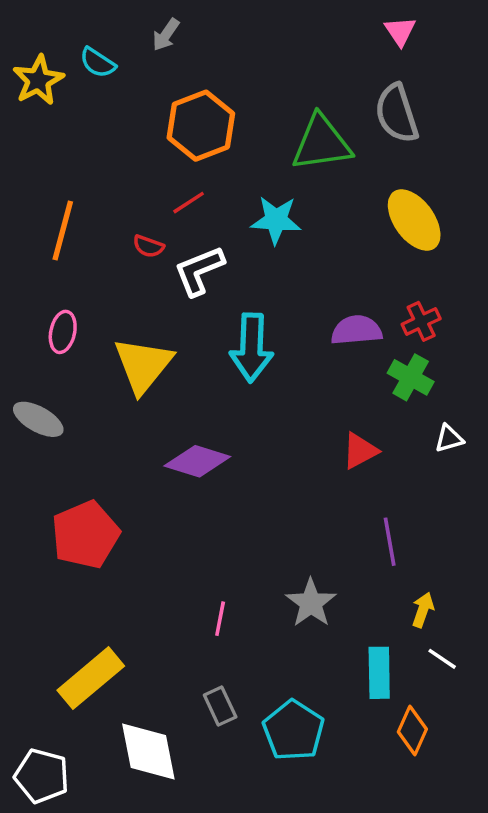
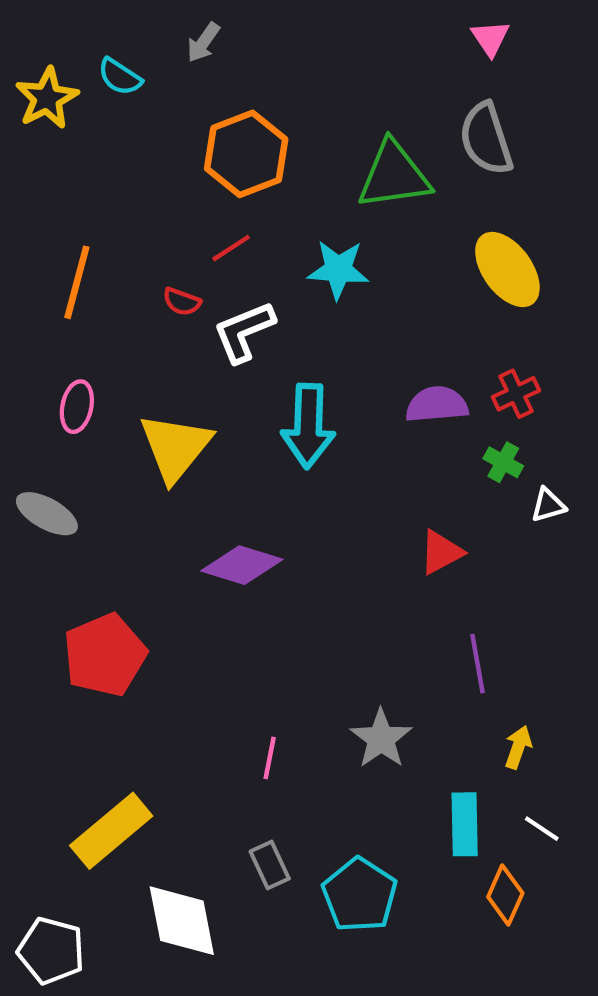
green cross: (411, 377) -> (503, 462), size x0.7
white triangle: (449, 439) -> (548, 505), moved
white line: (442, 659) -> (542, 829), moved

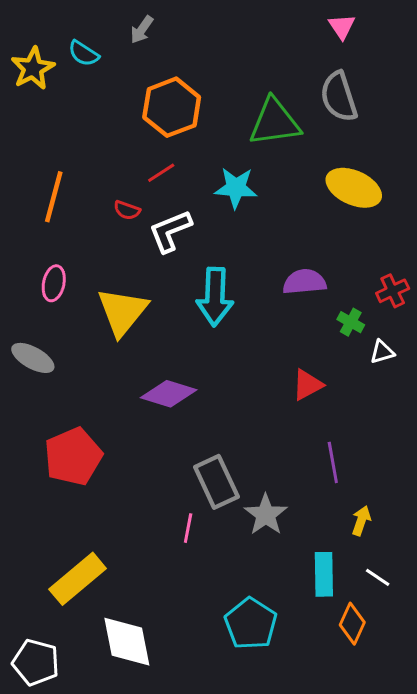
yellow ellipse: (507, 270) -> (354, 188), turned -30
red cross: (516, 394) -> (393, 291), moved
gray rectangle: (270, 865) -> (216, 482), moved, size x1.6

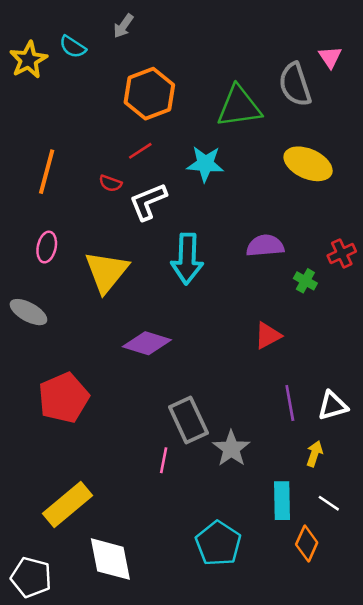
pink triangle: (342, 27) -> (330, 57), moved
white triangle: (382, 352) -> (333, 406), moved, size x1.4

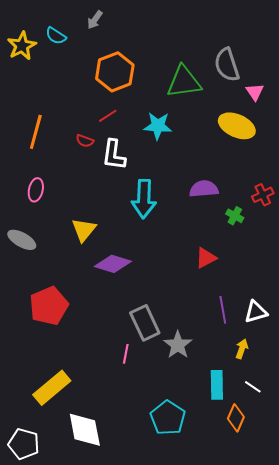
pink triangle: (330, 57) -> (255, 92), moved
white L-shape: (148, 202) -> (114, 155), turned -60
yellow triangle: (106, 272) -> (84, 230), moved, size x0.7

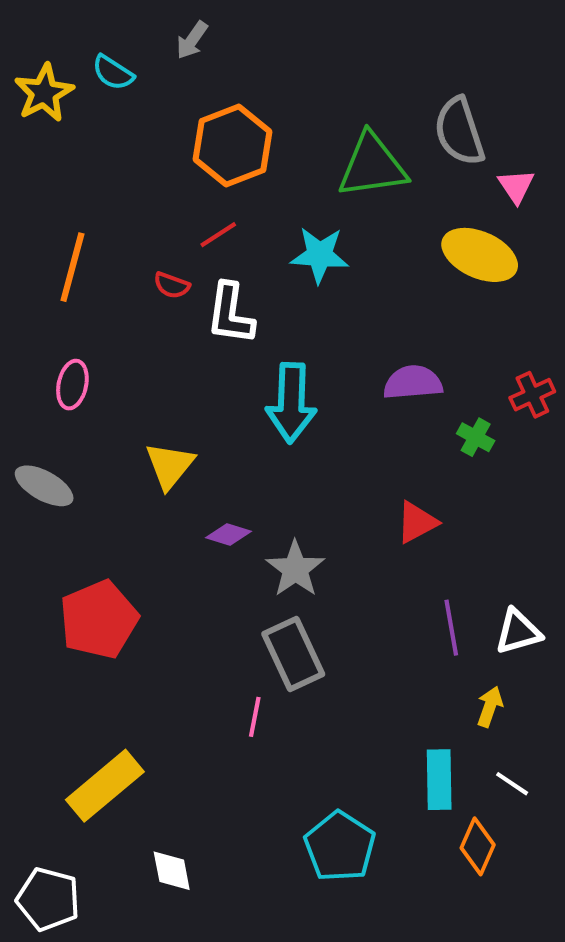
purple diamond: (113, 264) -> (228, 534), size x0.6
gray star: (178, 345) -> (295, 569), moved
white diamond: (85, 430) -> (172, 871), size x0.6

